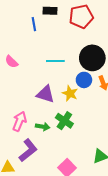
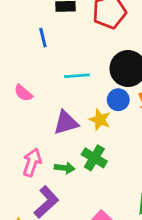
blue line: (34, 24) -> (43, 38), moved
pink semicircle: (11, 62) -> (23, 93), moved
purple triangle: (45, 94) -> (66, 123), turned -30

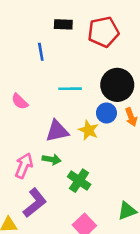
green cross: (94, 158) -> (79, 181), moved
green arrow: (65, 168) -> (52, 159), moved

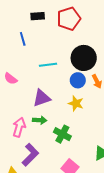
yellow star: (89, 130) -> (76, 103), moved

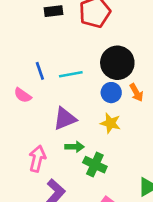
blue line: (23, 39) -> (40, 71), moved
green arrow: (40, 120) -> (74, 147), moved

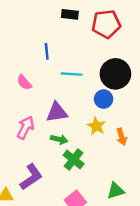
blue line: (40, 71) -> (47, 51), moved
orange arrow: (136, 93) -> (122, 137), moved
pink arrow: (37, 159) -> (26, 128), moved

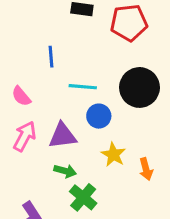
blue circle: (104, 99) -> (99, 116), moved
pink arrow: (26, 128) -> (25, 136), moved

